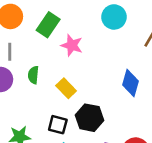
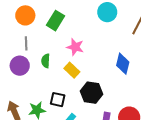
pink star: (72, 45) -> (75, 47), moved
black square: (58, 125) -> (58, 100), moved

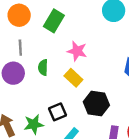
black square: (58, 100) -> (57, 112), turned -35

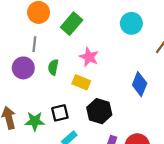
yellow rectangle: (73, 78) -> (81, 82), turned -30

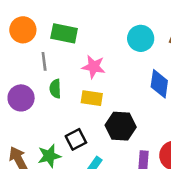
cyan circle: (131, 23) -> (141, 38), moved
green rectangle: (72, 24) -> (64, 33), turned 75
gray line: (34, 44) -> (44, 61), moved

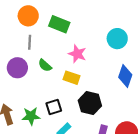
gray line: (44, 61) -> (30, 42), moved
green semicircle: (55, 89) -> (45, 65), turned -56

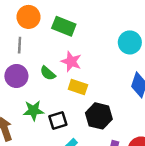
gray line: (30, 42) -> (20, 45), moved
pink star: (77, 54) -> (71, 61), moved
green star: (31, 116) -> (33, 111), moved

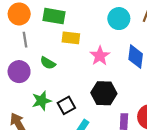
gray line: (20, 45) -> (25, 40), moved
pink star: (71, 61) -> (100, 56), moved, turned 30
yellow rectangle: (78, 87) -> (71, 38), moved

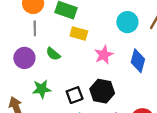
black square: (66, 105) -> (75, 95), moved

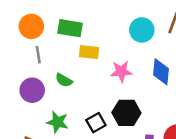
pink star: (104, 55) -> (121, 71), turned 30
green star: (42, 89) -> (58, 122), turned 30

